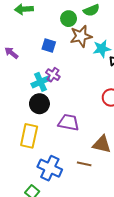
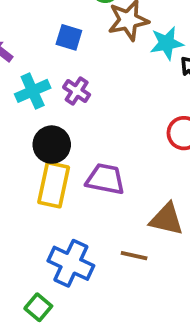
cyan cross: (40, 82) -> (33, 91), moved
yellow rectangle: (29, 136) -> (54, 185), moved

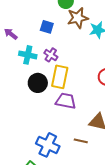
cyan cross: (33, 91) -> (28, 55), turned 36
yellow rectangle: (54, 185) -> (60, 77), moved

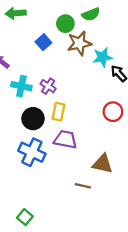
blue square: (47, 27) -> (43, 42), moved, turned 32
yellow rectangle: (60, 77) -> (58, 112), size x0.7
blue cross: (48, 145) -> (32, 152), moved

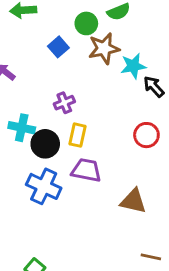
cyan cross: (21, 86) -> (22, 128), moved
purple cross: (48, 86) -> (64, 103), turned 35
brown line: (83, 186) -> (151, 257), moved

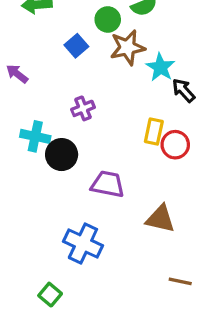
cyan star: (133, 66) -> (160, 67), turned -30
yellow rectangle: (77, 135) -> (154, 131), moved
blue cross: (44, 186) -> (83, 243), moved

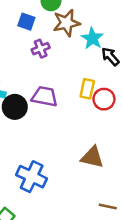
blue square: (76, 46) -> (26, 22), turned -30
purple cross: (83, 108) -> (41, 49), moved
purple trapezoid: (108, 184) -> (44, 97), moved

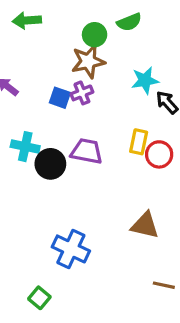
blue square: (26, 22) -> (60, 98), moved
brown star: (66, 23) -> (88, 61), moved
cyan star: (92, 38) -> (145, 80), turned 30

